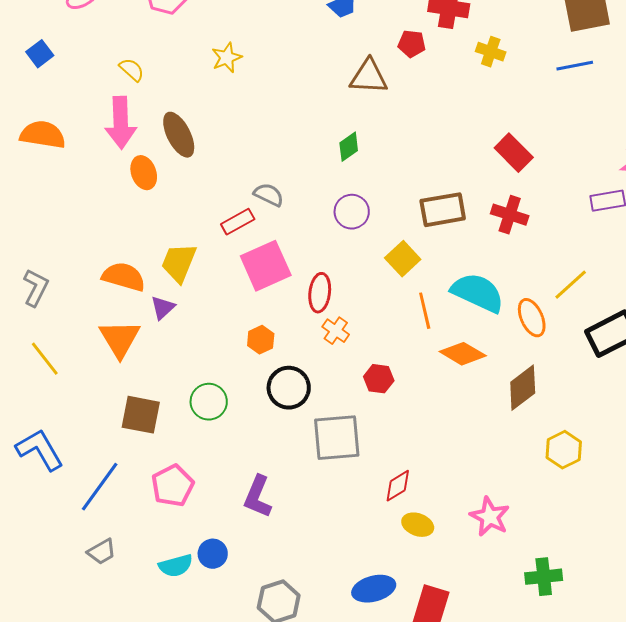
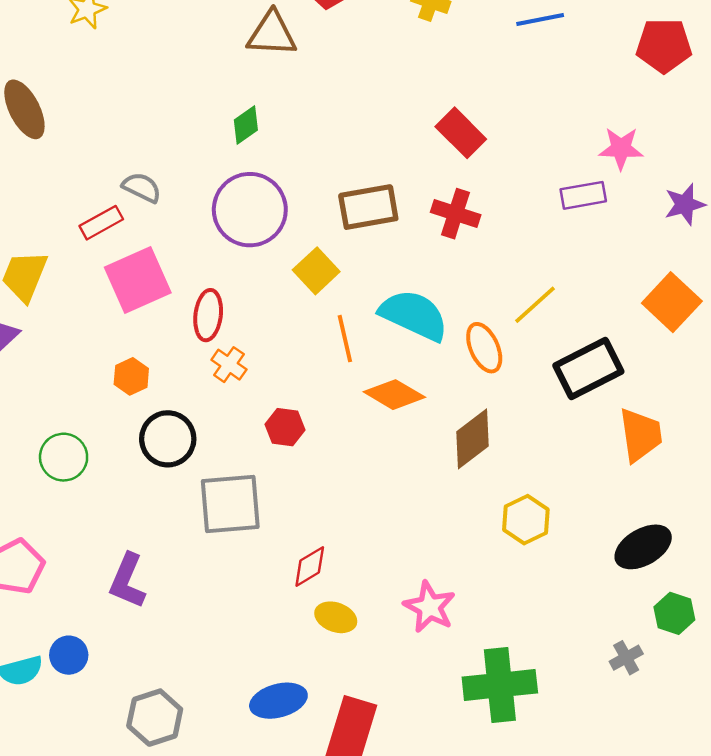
purple circle: (352, 212) -> (250, 210), size x1.6
green cross: (544, 577) -> (500, 685), size x1.5

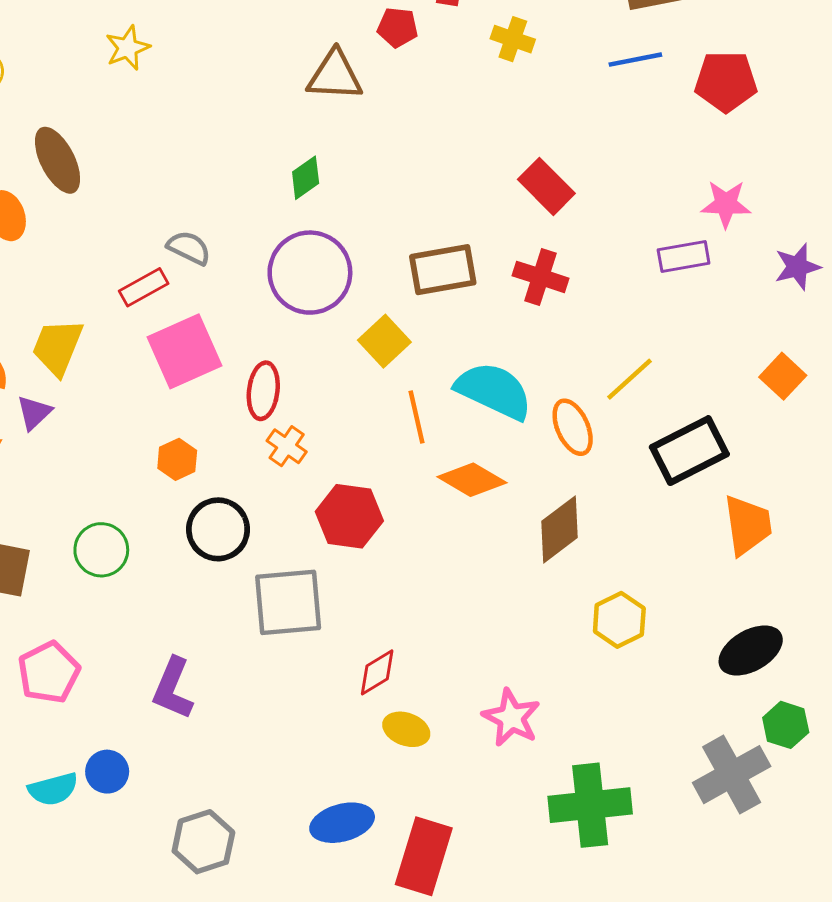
red pentagon: (664, 46) -> (726, 81), moved
orange square: (672, 302) -> (783, 376), size x0.7
red hexagon: (285, 427) -> (349, 516), size x1.5
gray cross: (626, 658) -> (732, 775), size x2.0

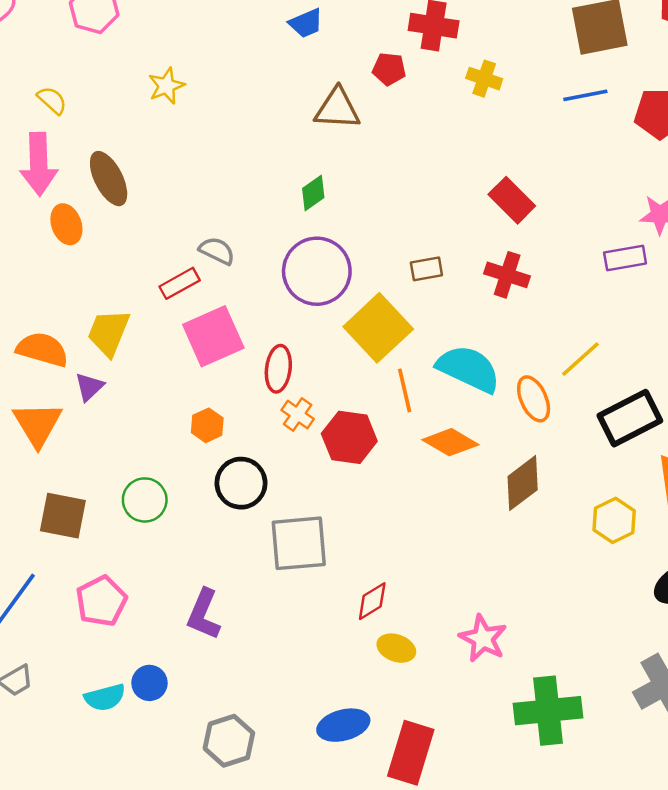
brown rectangle: (443, 270) -> (426, 269), size x0.6
yellow square: (384, 341) -> (378, 328), size x1.6
red hexagon: (349, 516) -> (349, 437), moved
yellow hexagon: (619, 620) -> (614, 520), moved

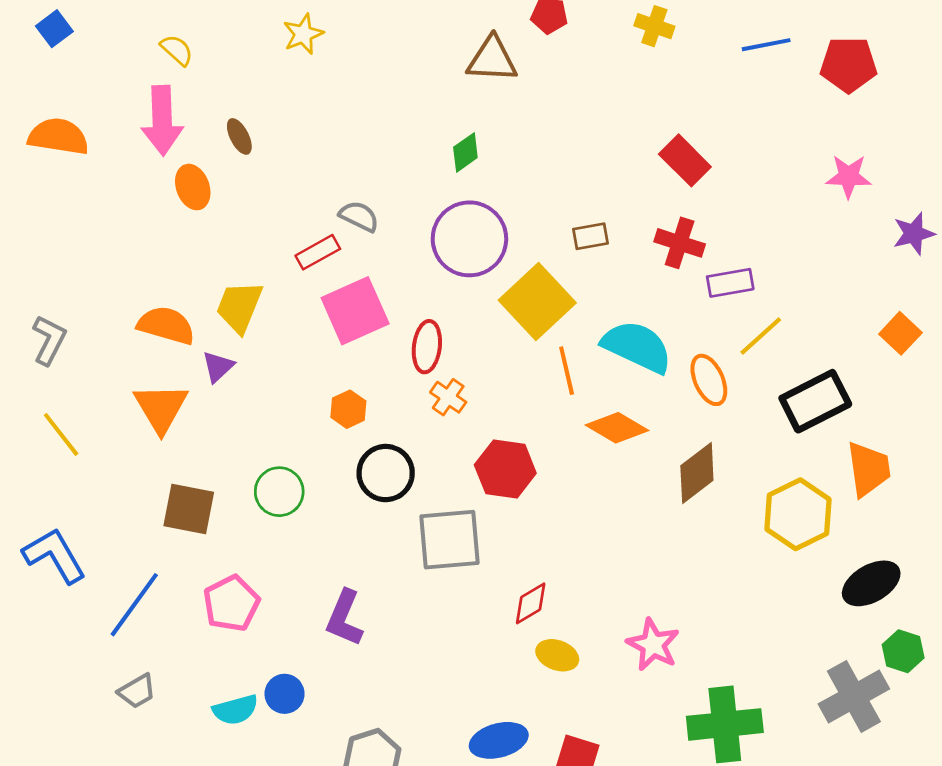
brown ellipse: (109, 179) -> (239, 136), size x0.6
purple rectangle: (625, 258) -> (730, 283), moved
red hexagon: (349, 437) -> (505, 469), moved
yellow hexagon: (614, 520) -> (798, 514), size x1.4

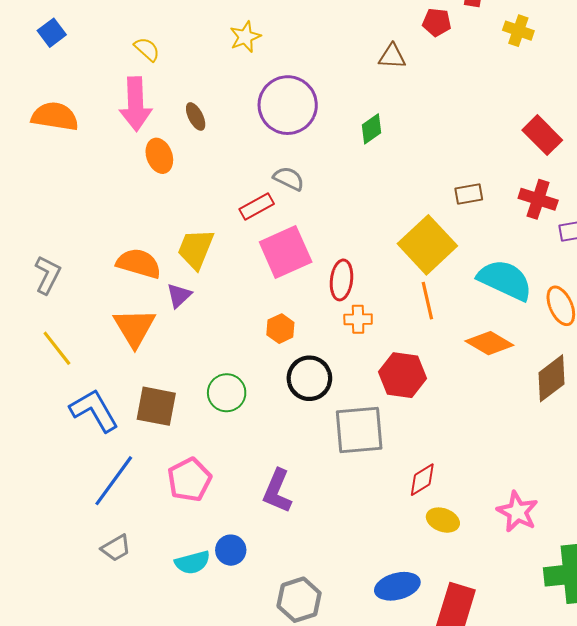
brown triangle: (492, 59) -> (392, 56), size x0.7
purple circle: (469, 239) -> (288, 105), moved
orange line: (567, 371) -> (427, 301), moved
orange cross: (448, 397) -> (358, 319), turned -36
blue L-shape: (54, 555) -> (94, 410), moved

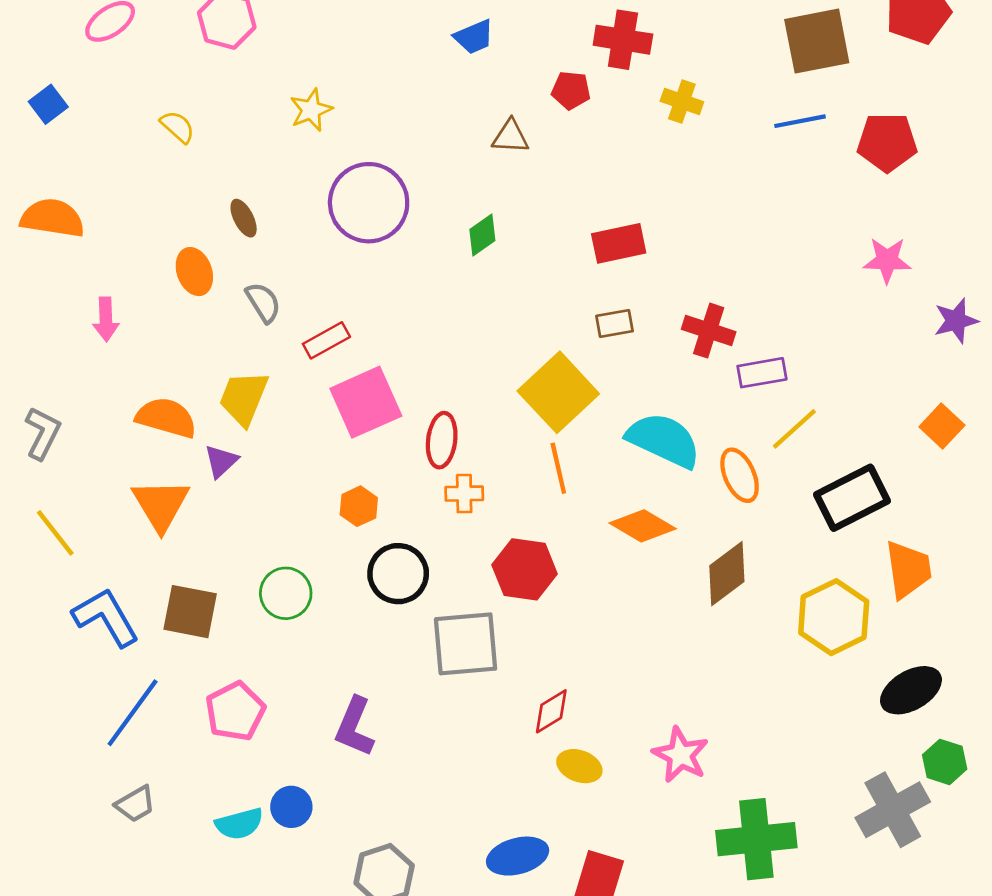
pink arrow: (136, 104) -> (106, 319), moved, size x0.6
red rectangle: (542, 135) -> (619, 243), moved, turned -57
gray semicircle: (289, 179) -> (263, 302), moved, turned 32

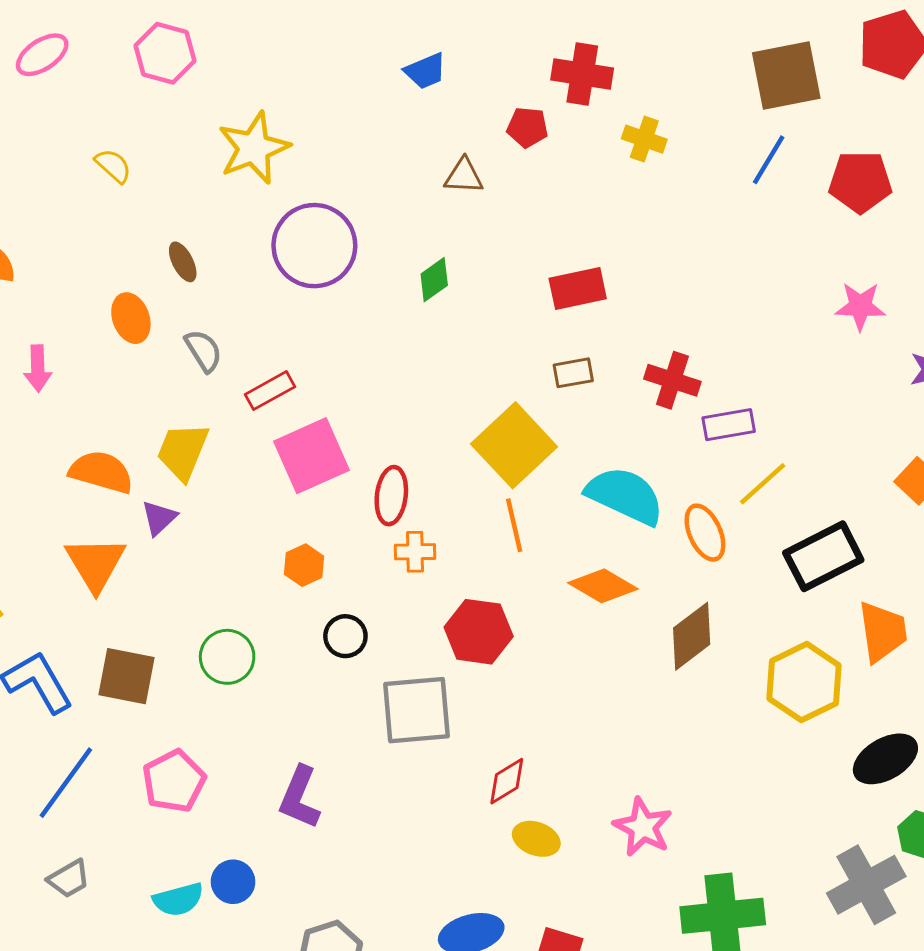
yellow star: (311, 110) -> (254, 148), size x1.6
blue line: (800, 121) -> (769, 160), turned -48
black circle: (398, 574) -> (345, 636), size x0.7

